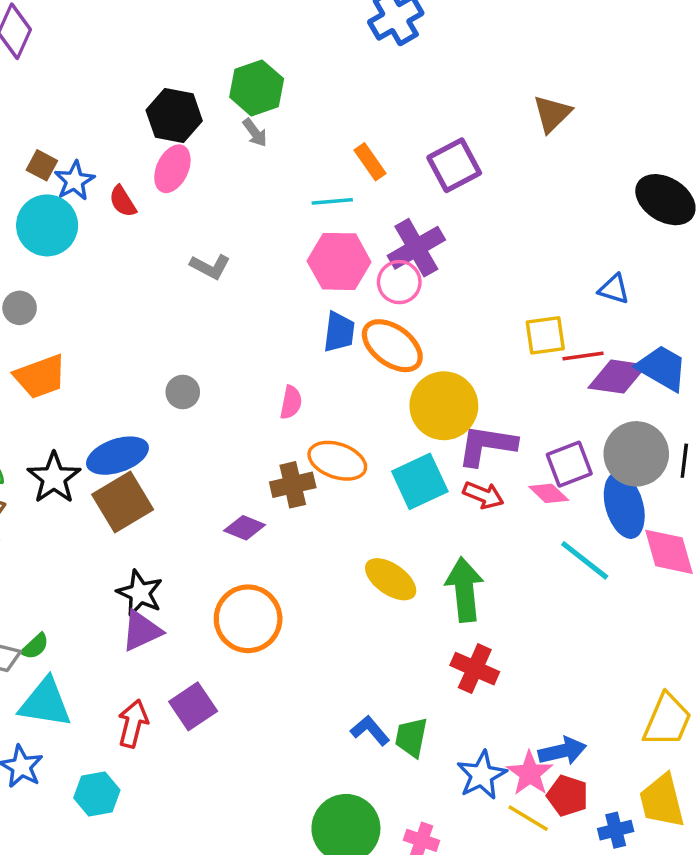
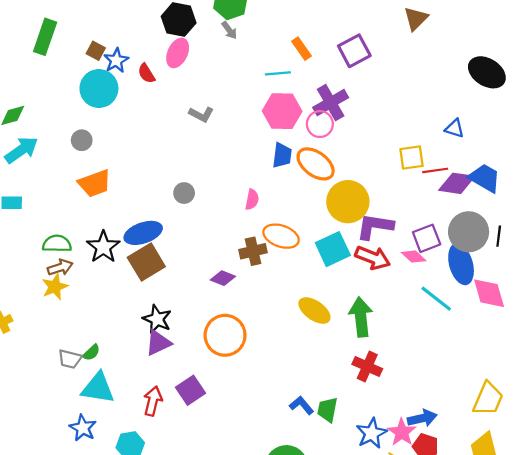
red arrow: (483, 495) -> (373, 258), size x1.4

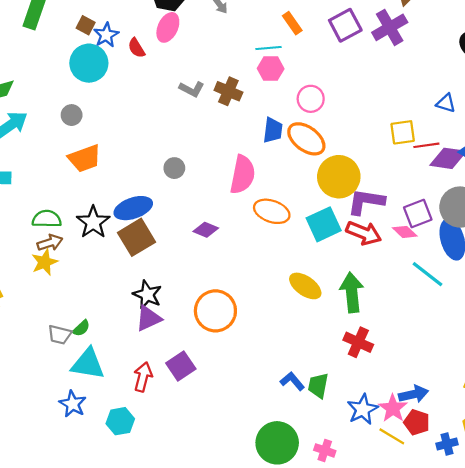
purple cross: (331, 103) -> (390, 27), moved
pink hexagon: (282, 111) -> (271, 69), moved, size x0.7
pink semicircle: (252, 199) -> (243, 175), size x1.8
brown cross: (253, 251) -> (228, 91), moved, turned 36
purple diamond: (223, 278) -> (206, 230), moved

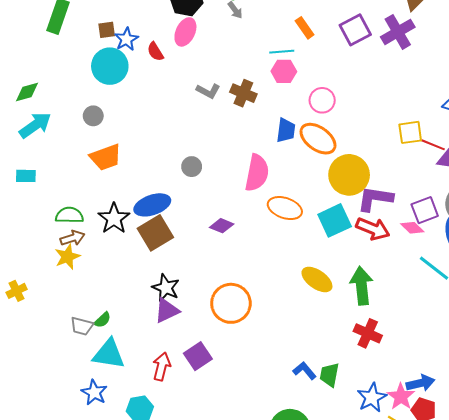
brown square: (86, 25) -> (107, 30), turned -36
red line: (426, 145) -> (433, 145), turned 30

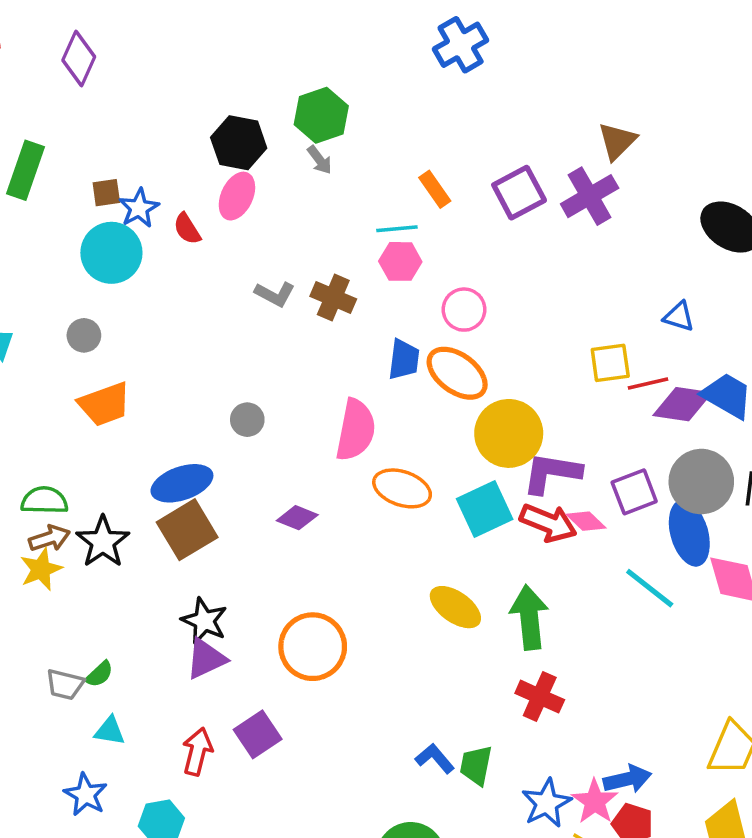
red line: (433, 145) -> (648, 384), turned -35
black star: (114, 218) -> (103, 542), moved
pink diamond: (412, 228) -> (586, 521), moved
cyan triangle: (109, 354) -> (110, 731), size x0.6

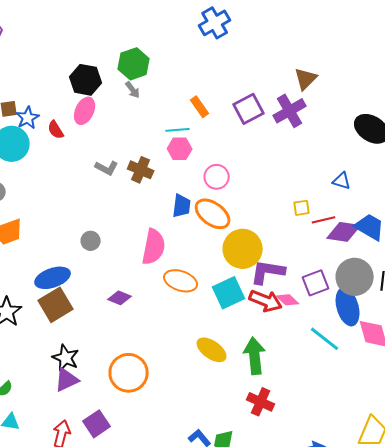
yellow square: (610, 363) -> (302, 208), size x0.7

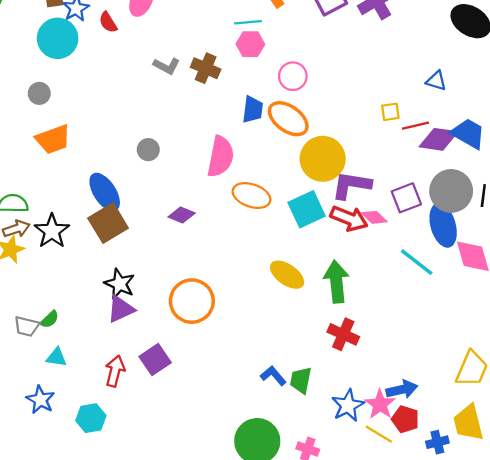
blue ellipse: (53, 278) -> (105, 192), turned 76

